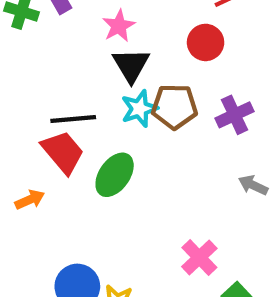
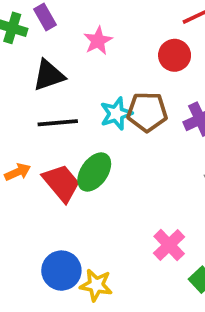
black triangle: (131, 65) -> (49, 75), moved, turned 42
red trapezoid: (63, 152) -> (61, 183), moved
orange arrow: (30, 200) -> (18, 172), moved

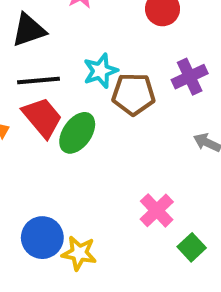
brown pentagon: (147, 112) -> (133, 94), moved
red trapezoid: (61, 183) -> (42, 117), moved

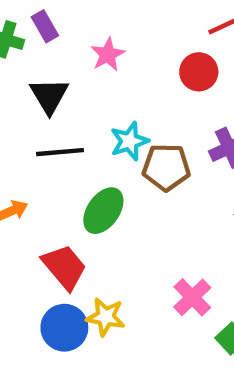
black triangle: (29, 30) -> (49, 96), turned -42
red trapezoid: (42, 117) -> (64, 267), moved
yellow star: (79, 253) -> (106, 317), moved

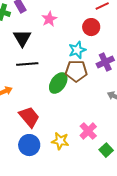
cyan star: (129, 141) -> (77, 50), moved
green ellipse: (103, 211) -> (58, 83), moved
yellow star: (106, 317) -> (60, 141), moved

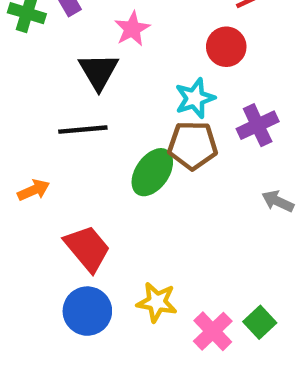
black triangle: (22, 38) -> (99, 71), moved
pink cross: (88, 131) -> (213, 331), moved

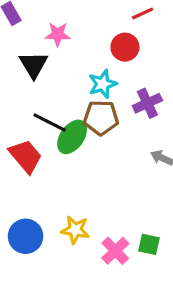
pink star: (132, 29) -> (58, 34), turned 30
black line: (83, 130) -> (50, 122), moved, turned 32
red trapezoid: (87, 248) -> (26, 156), moved
green square: (260, 322) -> (149, 244), turned -35

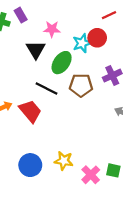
cyan star: (103, 84) -> (82, 43), moved
green ellipse: (72, 137) -> (62, 63), moved

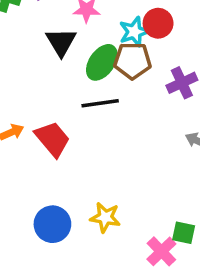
brown pentagon: (81, 85) -> (132, 61), moved
black line: (46, 88) -> (100, 103), moved, turned -35
pink cross: (91, 175) -> (161, 251), moved

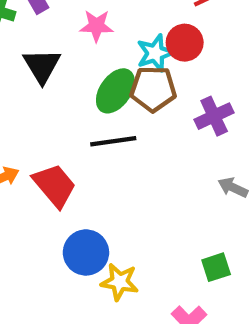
black triangle: (61, 42) -> (42, 66), moved
blue circle: (52, 224) -> (86, 252), moved
green square: (184, 233) -> (216, 267), moved, turned -30

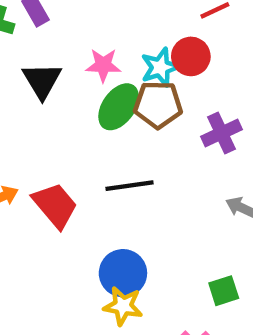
pink star: (96, 26) -> (103, 65), moved
black line: (113, 141) -> (130, 186), moved
blue circle: (86, 252) -> (123, 273), moved

